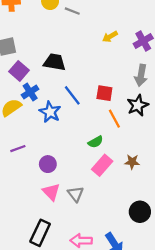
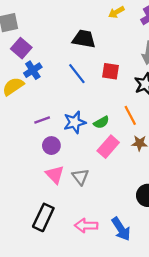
black trapezoid: (55, 62) -> (84, 39), moved
blue star: (50, 112) -> (75, 122), moved, turned 30
orange line: (114, 119) -> (130, 115), moved
purple line: (18, 149) -> (42, 120), moved

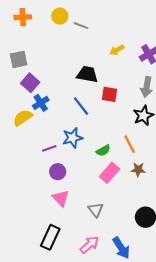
red square: (111, 71) -> (110, 94), moved
blue star: (75, 122) -> (72, 138), moved
gray triangle: (80, 177) -> (96, 210), moved
pink arrow: (86, 226) -> (89, 245), turned 138

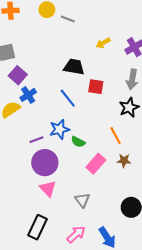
green semicircle: (103, 150) -> (78, 142), moved, turned 56
purple circle: (58, 172) -> (45, 163), size x1.6

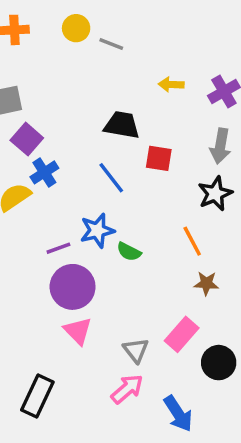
yellow arrow: (103, 43) -> (171, 84), turned 32
pink rectangle: (96, 164) -> (182, 334), moved
black rectangle: (38, 227) -> (37, 396), moved
pink arrow: (76, 234) -> (127, 389), moved

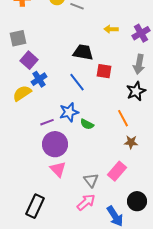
black circle: (219, 363) -> (137, 201), moved

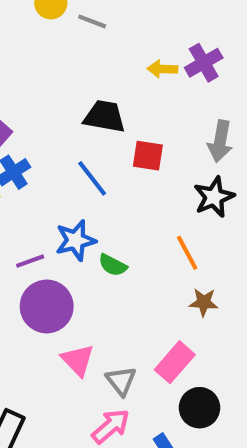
purple cross: (141, 33) -> (204, 63), moved
pink triangle: (58, 169) -> (78, 360), moved
black circle: (137, 201) -> (200, 408), moved

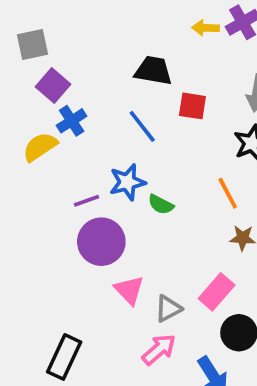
gray triangle: (121, 381) -> (168, 309), turned 40

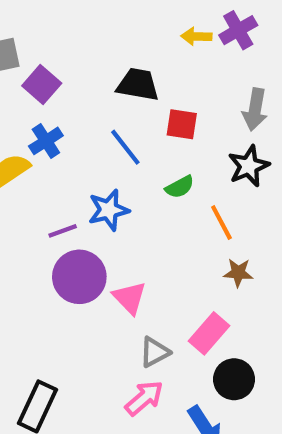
purple square: (53, 85) -> (42, 85), moved
green semicircle: (161, 204) -> (180, 187), moved, turned -55
pink triangle: (129, 290) -> (130, 298), moved

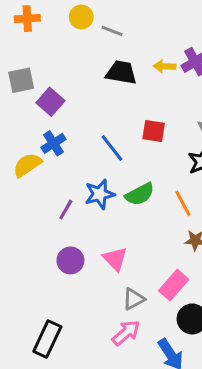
black trapezoid: (138, 85) -> (121, 72), moved
green semicircle: (180, 187) -> (140, 194), moved, size x1.4
purple line: (63, 231) -> (66, 210), turned -40
purple circle: (79, 277) -> (70, 260), moved, size x0.7

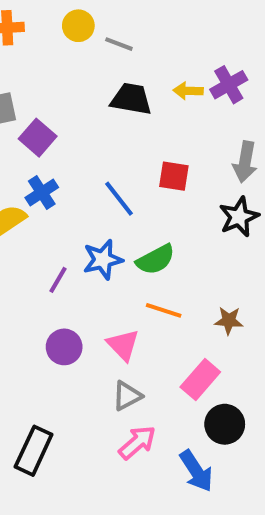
orange line: (183, 203) -> (164, 310), moved, turned -44
gray triangle: (134, 299) -> (127, 396), moved

